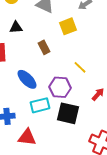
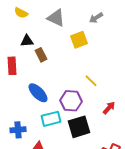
brown rectangle: (44, 47) -> (41, 55), moved
black square: (68, 113) -> (79, 127), turned -30

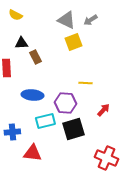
gray triangle: (56, 18) -> (66, 20), moved
yellow line: (91, 81) -> (85, 83), turned -40
blue ellipse: (38, 93) -> (32, 95), turned -40

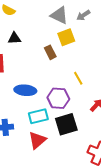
brown rectangle: (35, 57) -> (50, 52), moved
yellow line: (85, 83) -> (78, 78), turned 56
red triangle: (32, 153) -> (37, 140), moved, turned -48

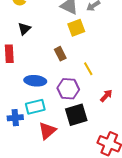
black triangle: (14, 38) -> (24, 29), turned -40
brown rectangle: (50, 52) -> (60, 54), moved
cyan rectangle: (38, 116) -> (35, 107), moved

